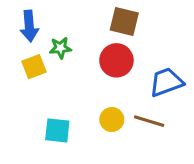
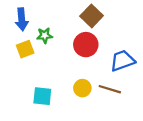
brown square: (124, 21) -> (92, 16), turned 30

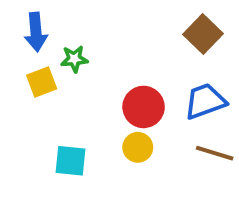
brown square: (92, 16) -> (203, 34), moved
red circle: (86, 45) -> (144, 107), moved
brown line: (110, 89) -> (215, 153), moved

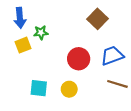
brown square: (203, 34) -> (97, 19), moved
yellow circle: (138, 147) -> (69, 89), moved

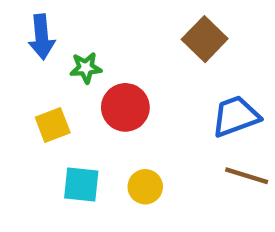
yellow square: (23, 45) -> (53, 125), moved
red circle: (79, 59) -> (125, 107), moved

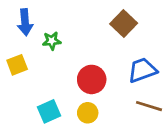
red circle: (125, 107) -> (92, 79), moved
yellow square: (53, 125) -> (17, 65), moved
cyan square: (81, 185) -> (49, 111), turned -30

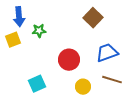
yellow square: (17, 65) -> (13, 40), moved
yellow circle: (88, 113) -> (83, 87), moved

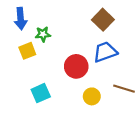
yellow square: (13, 40) -> (27, 51), moved
blue trapezoid: (107, 53) -> (105, 52), moved

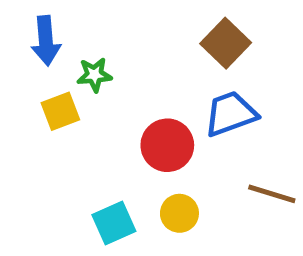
cyan square: (41, 93) -> (114, 223), moved
yellow circle: (92, 96) -> (179, 213), moved

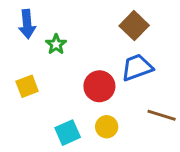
green star: (94, 75) -> (56, 44), turned -30
yellow square: (60, 111) -> (27, 86), moved

